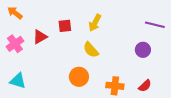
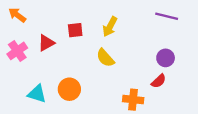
purple line: (155, 25) -> (167, 16), moved
orange circle: (79, 77) -> (69, 89), moved
cyan triangle: (18, 81) -> (37, 94), moved
red semicircle: (145, 86) -> (159, 81), moved

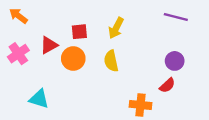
yellow semicircle: (105, 58) -> (111, 61), turned 30
orange circle: (69, 89) -> (73, 59), moved

